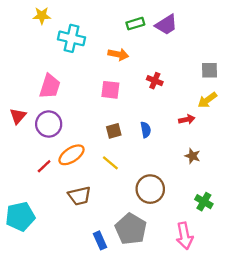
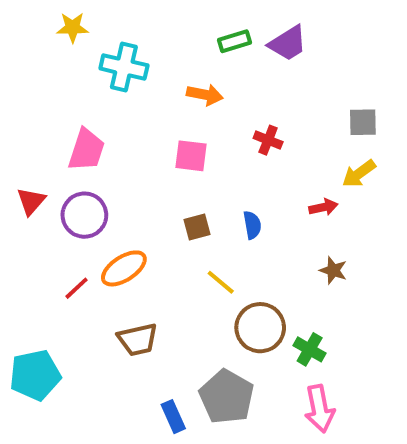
yellow line: (110, 163) -> (221, 282), moved
green cross: (204, 202) -> (310, 349), moved

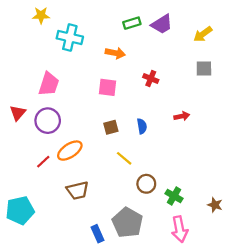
yellow arrow: (359, 174) -> (203, 34), moved
brown star: (333, 270) -> (215, 205), moved
brown circle: (260, 328) -> (146, 184), size x0.7

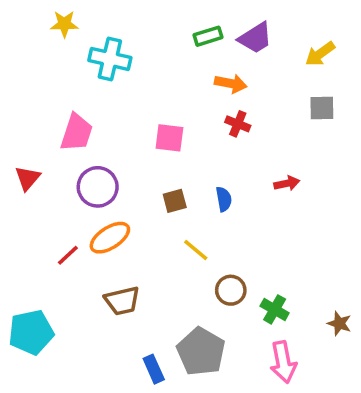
orange arrow: (115, 53) -> (231, 84), moved
purple circle: (48, 121) -> (98, 187), moved

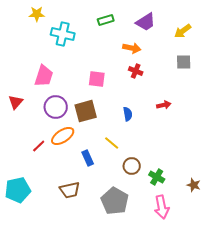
green rectangle: (208, 36) -> (106, 20), moved
brown square: (175, 201) -> (86, 111), moved, size x1.6
brown trapezoid: (122, 301) -> (70, 190), moved
blue rectangle: (154, 369) -> (88, 158), moved

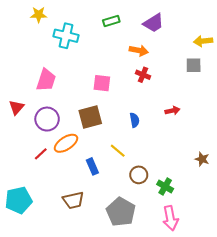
yellow arrow: (183, 31) -> (203, 41), moved, turned 30
purple circle: (56, 107) -> (47, 119), moved
brown star: (194, 185) -> (202, 159), moved

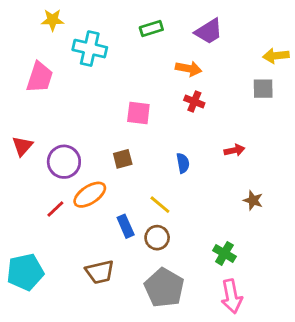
pink trapezoid: (46, 80) -> (40, 77), moved
brown square: (90, 117) -> (123, 159), size x0.6
brown star: (202, 159) -> (253, 200), moved
brown circle: (139, 175) -> (157, 238), moved

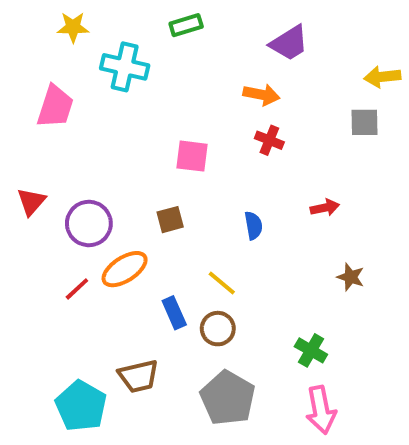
green rectangle: (151, 29) -> (186, 25), moved
cyan pentagon: (25, 272) -> (81, 406), moved, turned -30

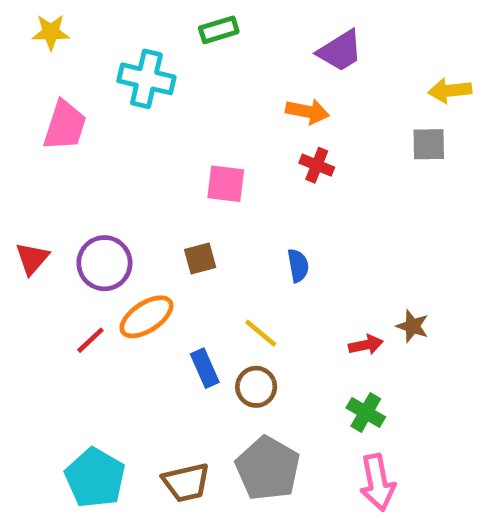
yellow star: (73, 27) -> (51, 32), moved
red triangle: (31, 202) -> (32, 259), moved
red arrow: (325, 208) -> (366, 345), moved
brown trapezoid: (138, 376) -> (186, 482), moved

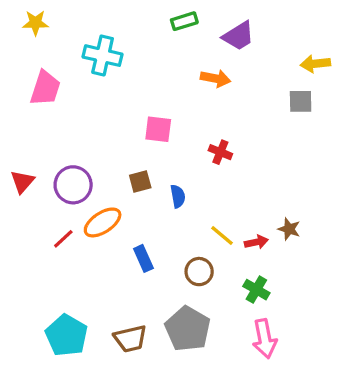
green rectangle: (219, 30) -> (184, 21), moved
red cross: (317, 165) -> (220, 152), moved
blue semicircle: (298, 265) -> (178, 196), moved
yellow line: (261, 333) -> (222, 236), moved
brown circle: (256, 387) -> (199, 272), moved

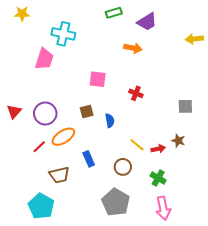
pink trapezoid: (45, 88) -> (44, 59), moved
gray square: (301, 101) -> (185, 106), moved
brown trapezoid: (130, 339) -> (59, 175), moved

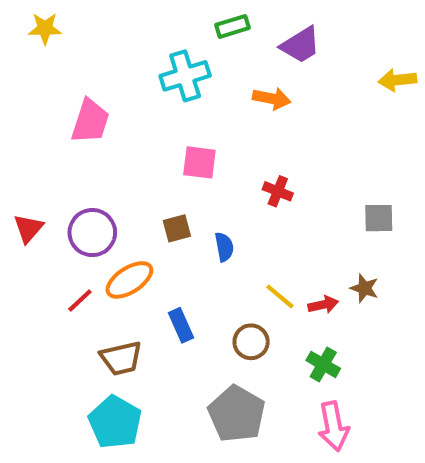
cyan cross: (63, 34) -> (185, 76), moved, turned -30
cyan pentagon: (41, 206) -> (115, 422), moved

